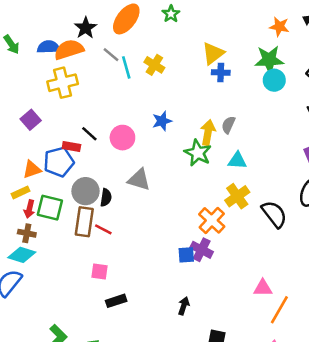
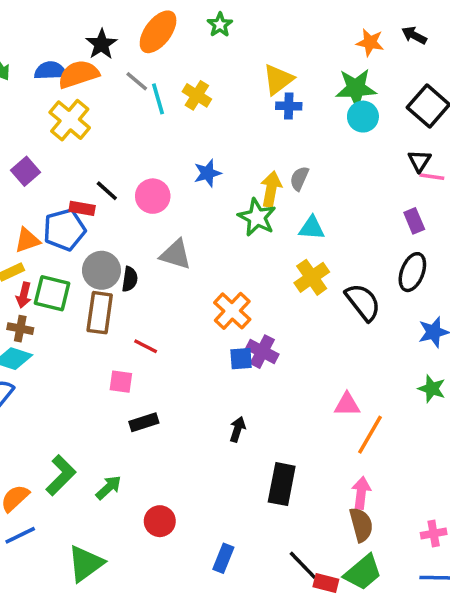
yellow cross: (63, 83) -> (70, 120), turned -36
orange cross: (212, 220) -> (232, 311), moved
red line: (103, 229) -> (146, 346), moved

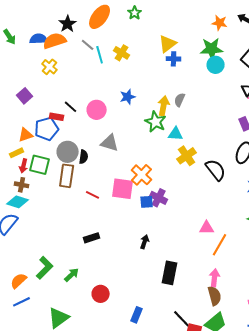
yellow cross: (70, 120) -> (50, 67), size x0.7
cyan triangle: (312, 228) -> (176, 134), moved
pink square: (121, 382) -> (123, 189), moved, size x1.6

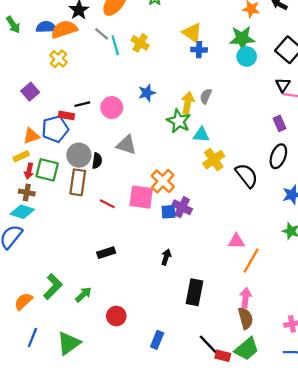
yellow triangle: (168, 44) -> (192, 33), turned -48
black line: (71, 107) -> (82, 104), turned -56
blue line: (22, 302) -> (32, 338), moved, turned -42

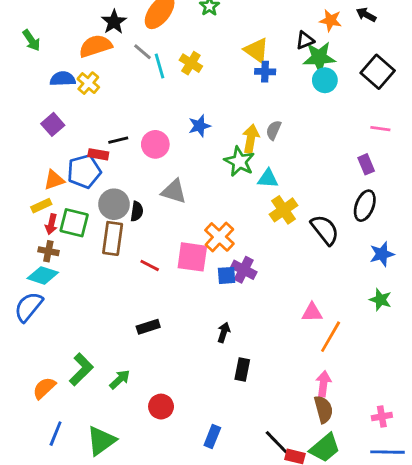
blue semicircle: (46, 27) -> (63, 79), moved
black triangle: (283, 85) -> (305, 40), moved, turned 35
black rectangle: (194, 292) -> (242, 369), moved, size x0.7

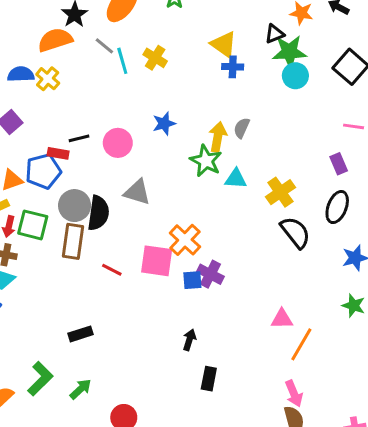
yellow cross: (284, 210) -> (280, 192), moved
black semicircle: (137, 211) -> (98, 213), size x1.6
black rectangle: (148, 327) -> (80, 334), moved
pink arrow: (323, 384) -> (294, 394), turned 150

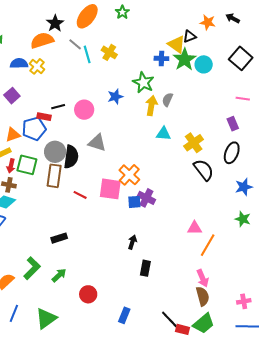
yellow triangle: (224, 44) -> (176, 44), moved
green star: (289, 52) -> (185, 59), moved, turned -30
green star: (206, 161) -> (143, 83), moved

